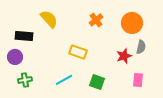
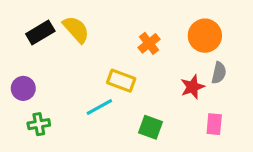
orange cross: (96, 20) -> (149, 43), moved
black rectangle: (24, 36) -> (40, 33), moved, turned -36
cyan line: (64, 80) -> (99, 107), moved

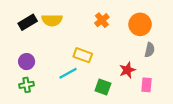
yellow semicircle: (76, 29) -> (52, 20), turned 132
orange cross: (149, 43) -> (102, 20), moved
red star: (192, 87) -> (127, 70), moved
purple circle: (23, 88) -> (27, 62), moved

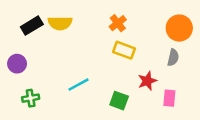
orange circle: (140, 24) -> (179, 28), moved
yellow rectangle: (83, 55) -> (124, 50), moved
purple circle: (27, 62) -> (17, 64), moved

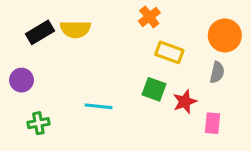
orange cross: (118, 23) -> (149, 17), moved
yellow rectangle: (124, 50) -> (169, 52), moved
cyan line: (78, 85) -> (99, 106), turned 35
green square: (119, 101) -> (154, 89), moved

